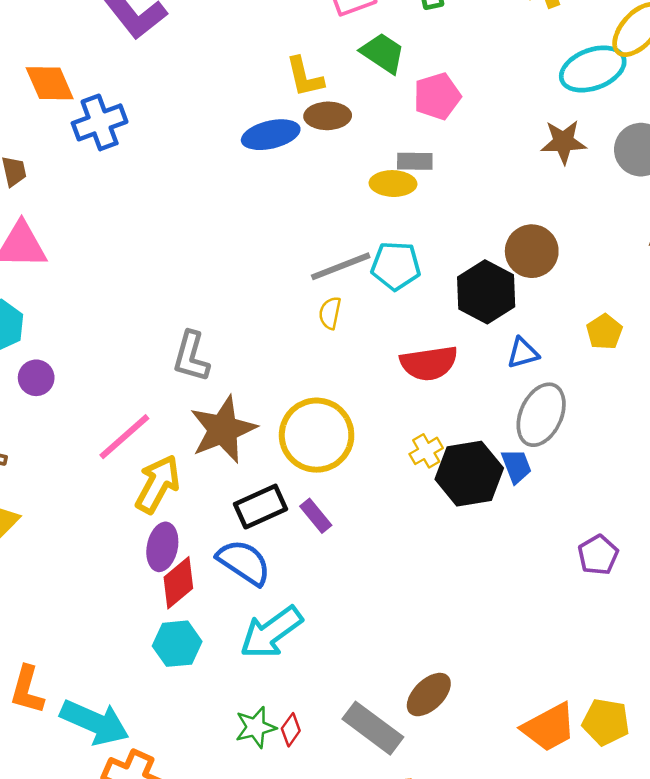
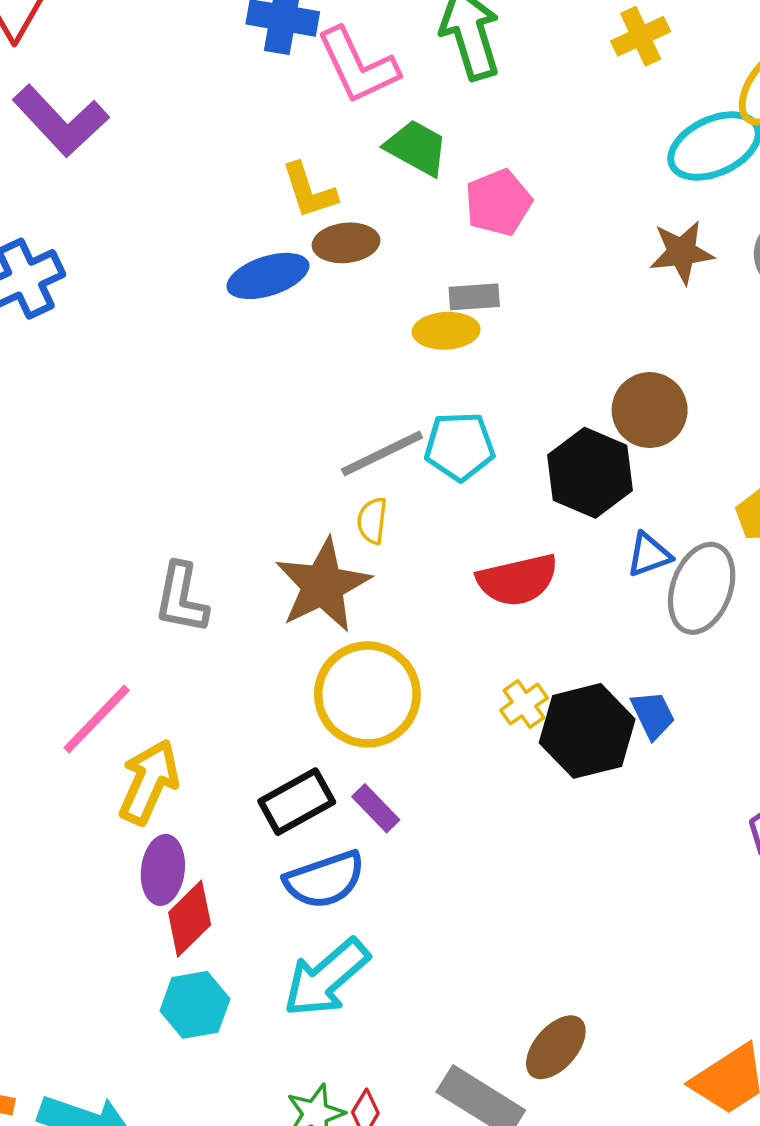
gray ellipse: (541, 415) -> (702, 588), moved
brown star: (223, 429) -> (323, 585), moved
blue semicircle: (244, 562) -> (325, 880), moved, turned 132

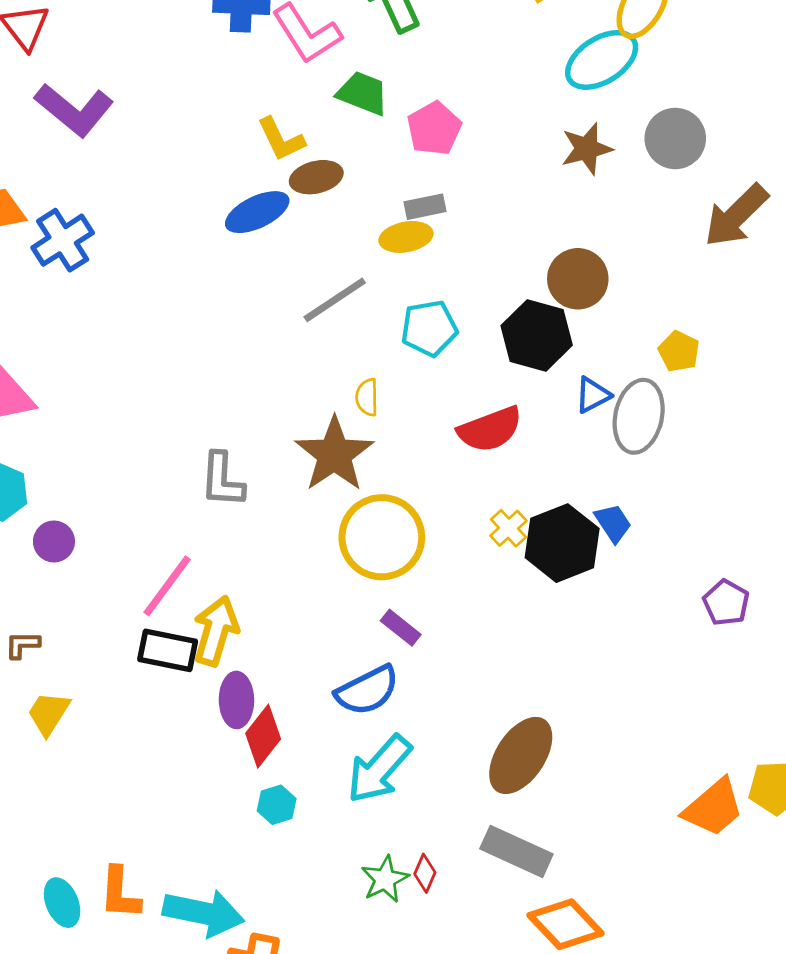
gray line: (382, 454) -> (335, 300), moved
black rectangle: (297, 802) -> (168, 650), moved, turned 48
cyan hexagon: (195, 1005) -> (277, 805), size x0.7
brown ellipse: (556, 1047) -> (521, 755), moved, size x1.4

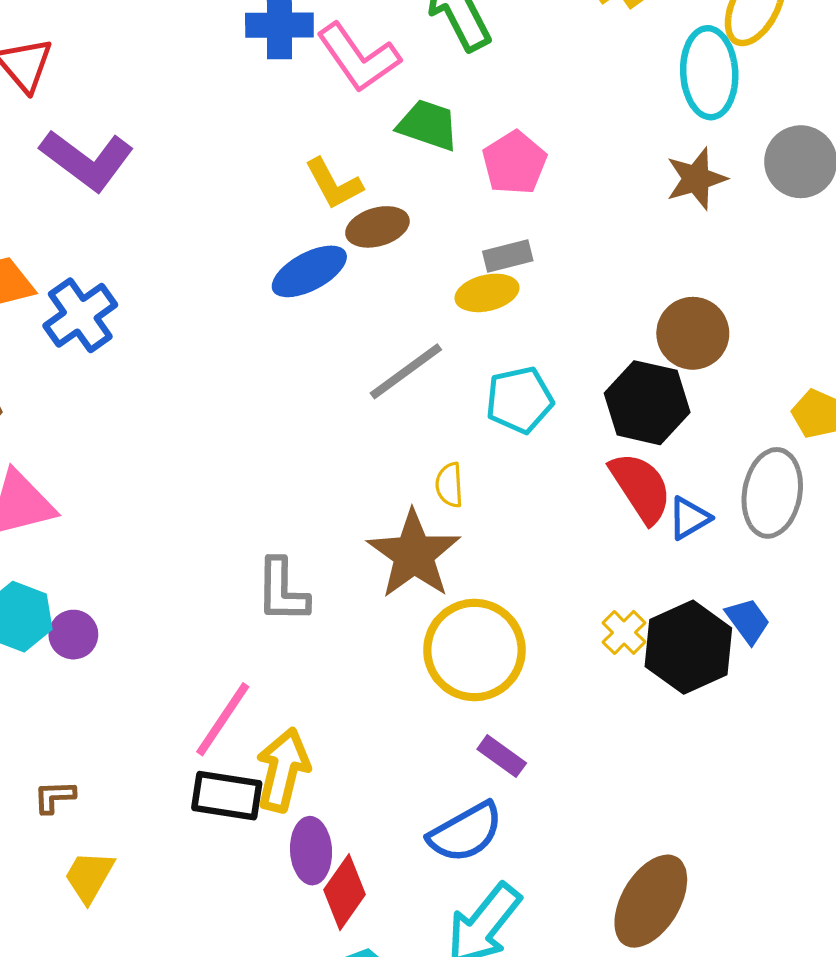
cyan ellipse: (602, 60) -> (709, 73), turned -58
blue triangle: (593, 395) -> (689, 518), moved
red semicircle: (490, 429) -> (641, 487), moved, turned -100
purple circle: (54, 541) -> (73, 635), moved

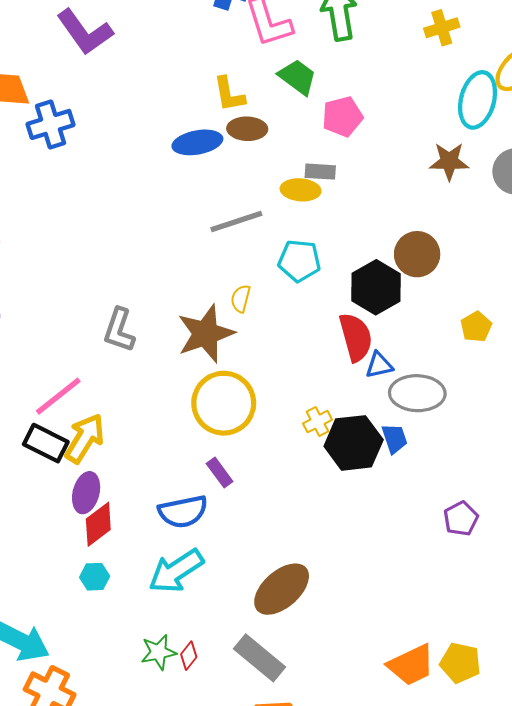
gray ellipse: (772, 493) -> (417, 393), moved, turned 64

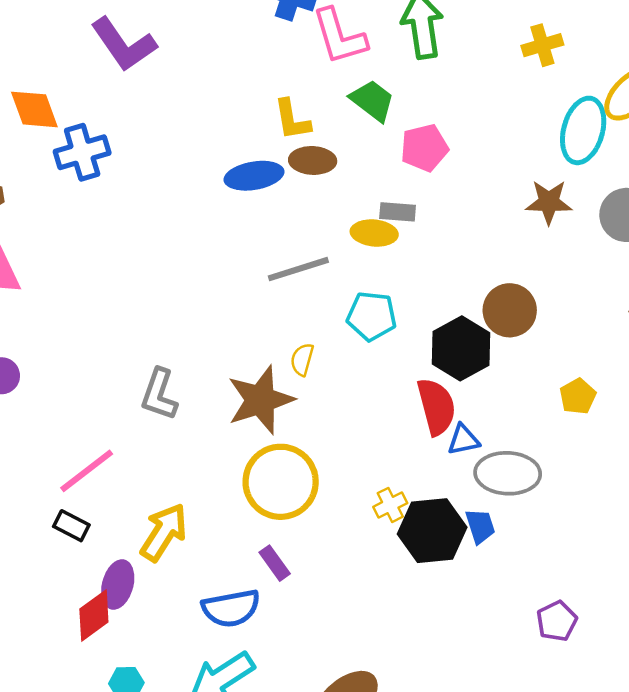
yellow arrow: (85, 438) -> (164, 532), moved
black rectangle: (46, 443) -> (71, 526), size x0.7
red diamond: (98, 524) -> (94, 615), moved

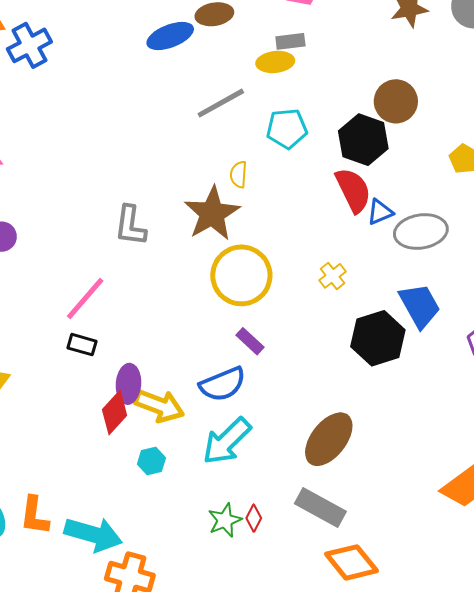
blue trapezoid: (480, 526) -> (420, 306), moved, size x1.6
black hexagon: (432, 531) -> (378, 338), moved
yellow arrow: (164, 532) -> (159, 406), moved, turned 90

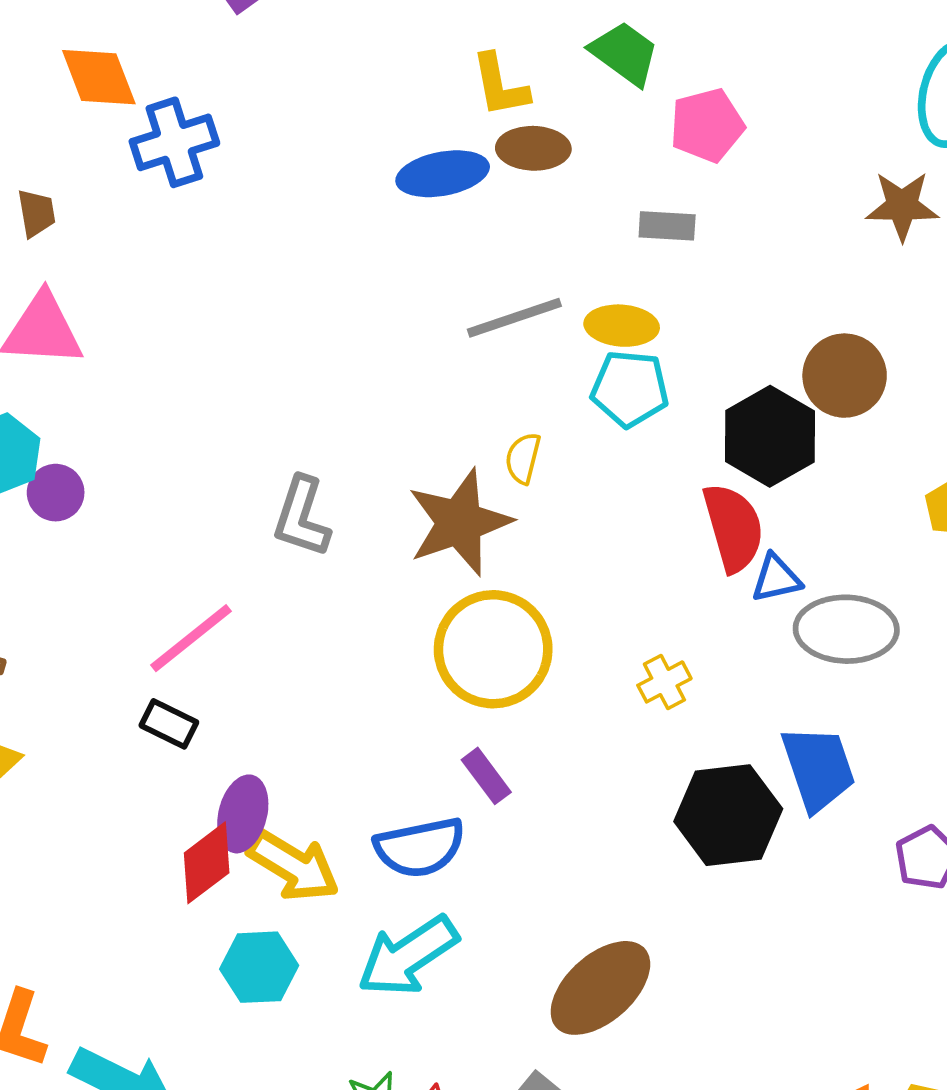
yellow ellipse: (275, 62) -> (622, 326), moved
cyan hexagon: (151, 461) -> (259, 967), size x1.4

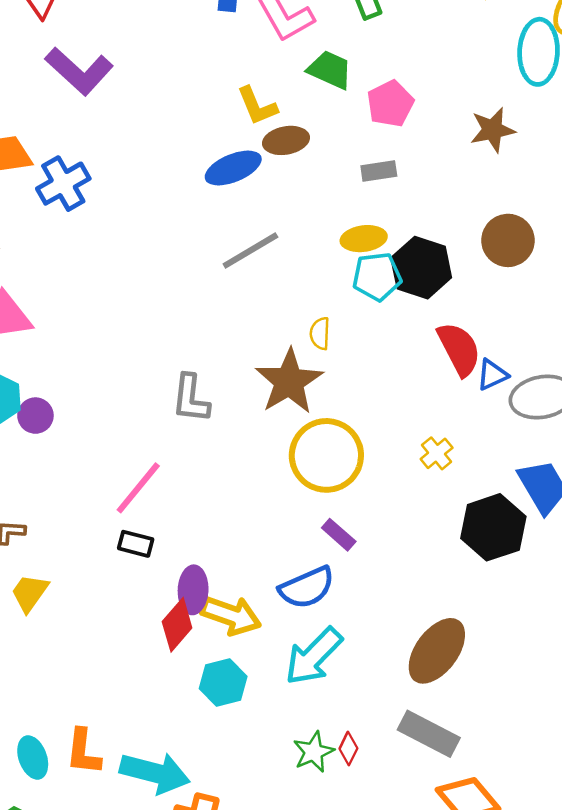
brown star: (902, 206) -> (493, 130), moved
gray line: (514, 318) -> (250, 251), moved
black hexagon: (770, 436) -> (421, 268), moved

